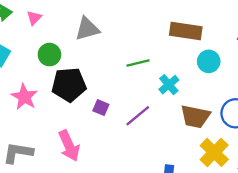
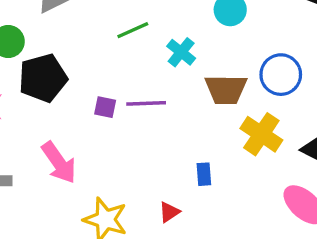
purple square: (101, 108) -> (105, 107), moved
purple line: (138, 116) -> (146, 103), turned 48

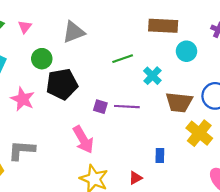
pink arrow: (59, 163) -> (83, 140), moved

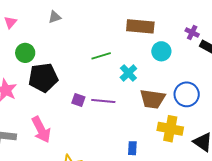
gray triangle: (74, 32) -> (55, 17), moved, size x0.6
yellow cross: (199, 133) -> (170, 129), turned -30
pink arrow: (83, 140) -> (41, 130), moved

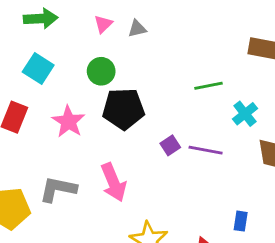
gray triangle: (55, 17) -> (137, 29), moved
pink triangle: (10, 22) -> (103, 24), moved
purple square: (78, 100) -> (170, 145), turned 32

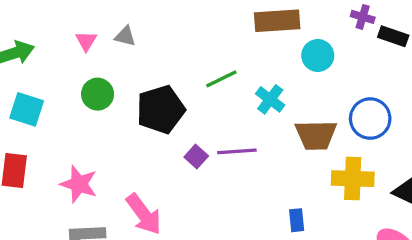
gray triangle: (137, 29) -> (125, 36), turned 42
black pentagon: (123, 109) -> (161, 110), moved
pink star: (68, 122) -> (79, 184), moved

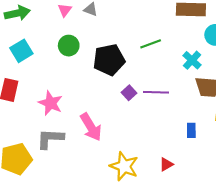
cyan cross: (270, 99) -> (192, 60), moved
cyan square: (27, 109) -> (21, 51), turned 35
blue rectangle: (297, 220) -> (191, 130), moved

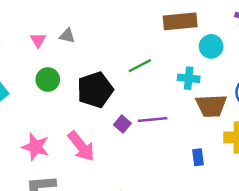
cyan cross: (192, 60) -> (189, 78), turned -30
pink arrow: (91, 127) -> (81, 146), moved

